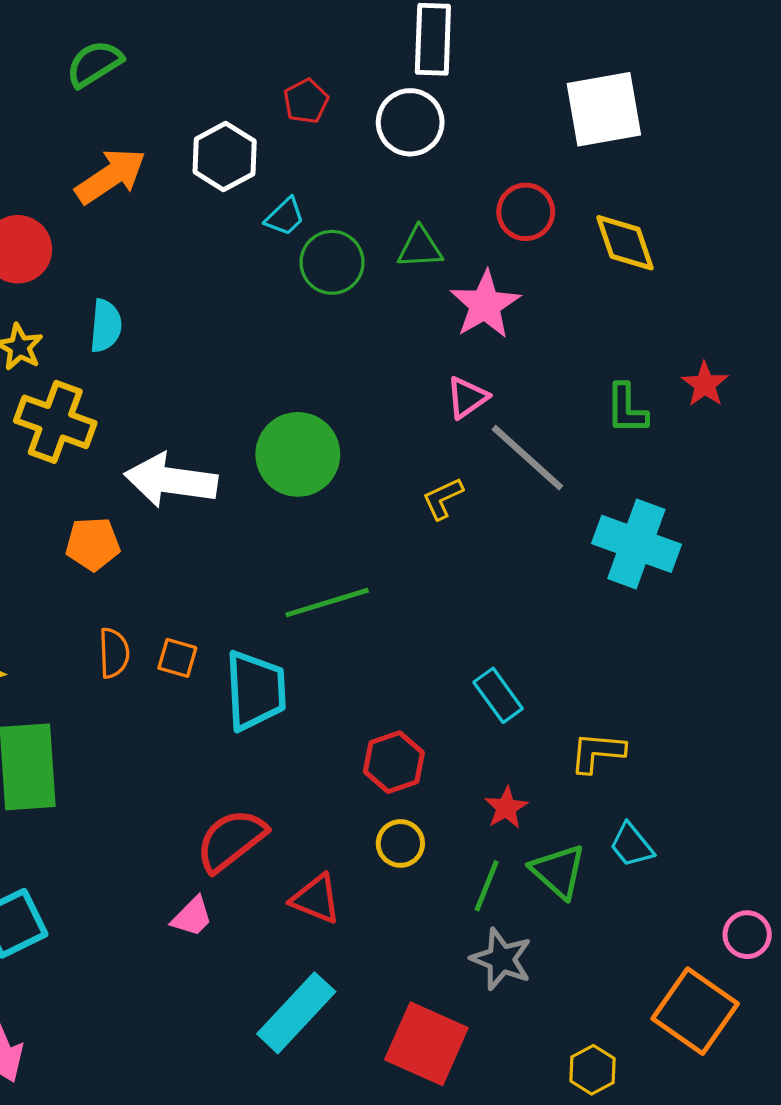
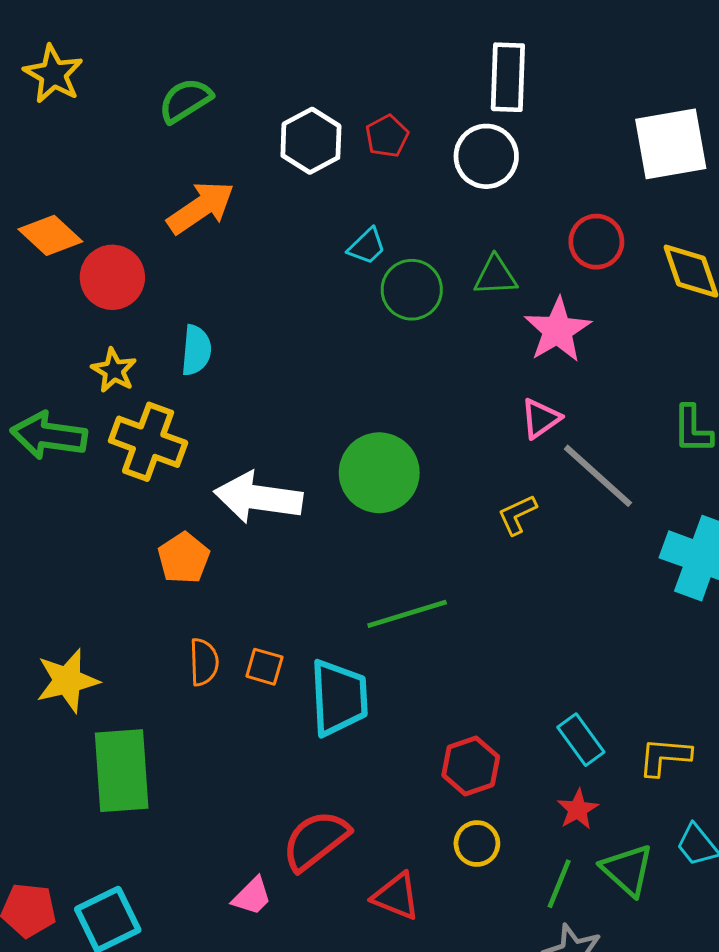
white hexagon: (225, 156) -> (311, 141), moved
orange pentagon: (93, 544) -> (184, 558), turned -30
cyan rectangle: (498, 695) -> (581, 740), moved
pink trapezoid: (192, 917) -> (252, 896), moved

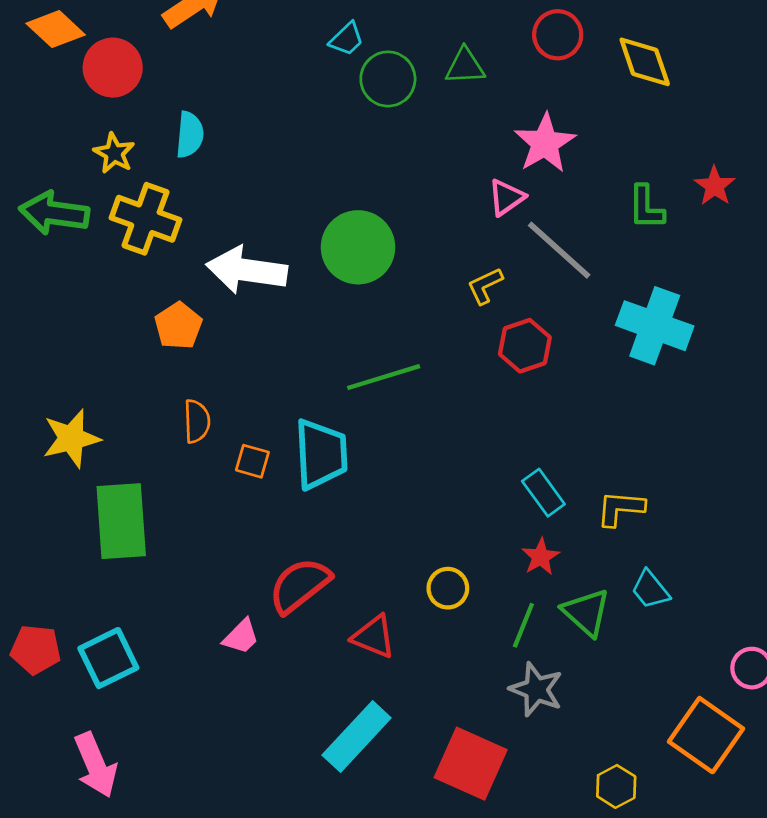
pink star: (558, 330) -> (545, 143), moved
orange square: (264, 667) -> (252, 461), moved
red hexagon: (471, 766) -> (525, 346), moved

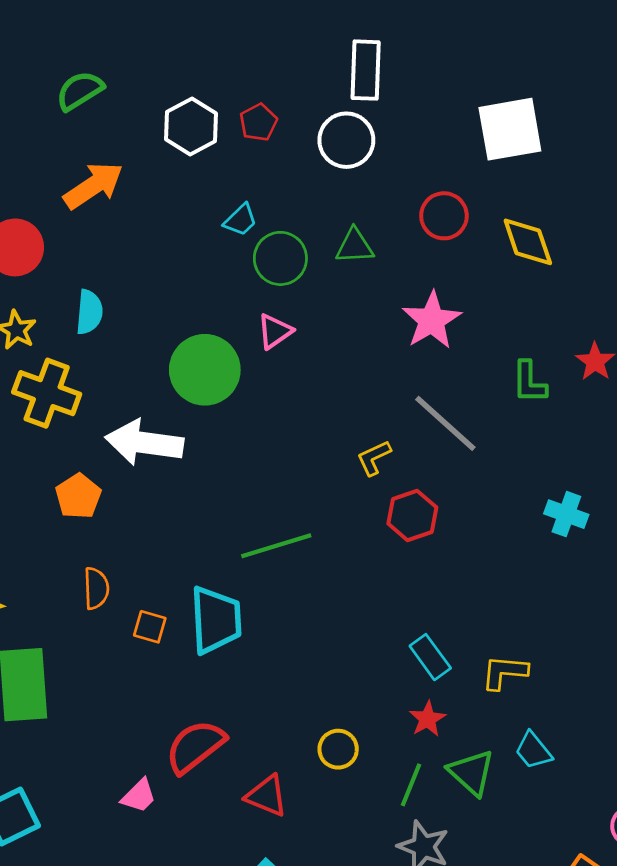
pink triangle: (506, 197) -> (275, 331), moved
green circle: (358, 247) -> (205, 370), moved
cyan cross: (655, 326) -> (566, 514), moved, size x0.6

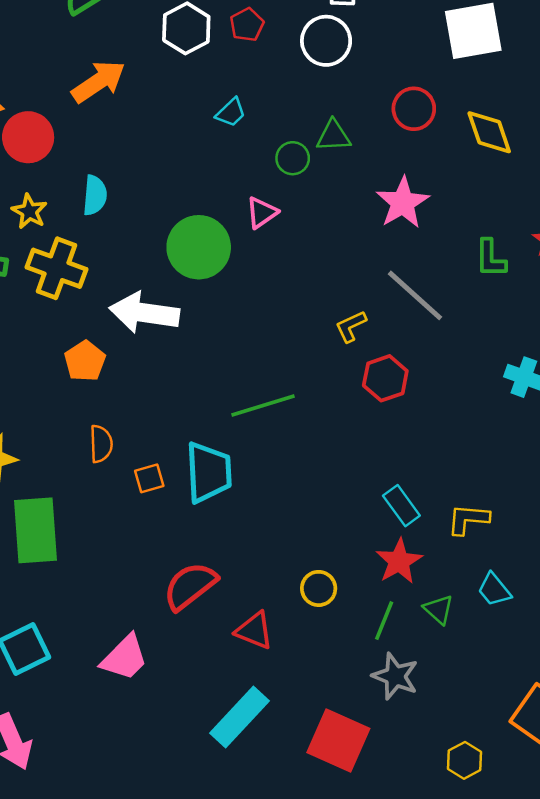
green circle: (280, 258) -> (293, 158), moved, size x0.7
orange square: (150, 627) -> (149, 478), turned -32
red star: (427, 719) -> (399, 561), size x1.4
green triangle: (471, 773) -> (439, 609), size x0.7
pink trapezoid: (139, 796) -> (125, 658), moved, size x1.5

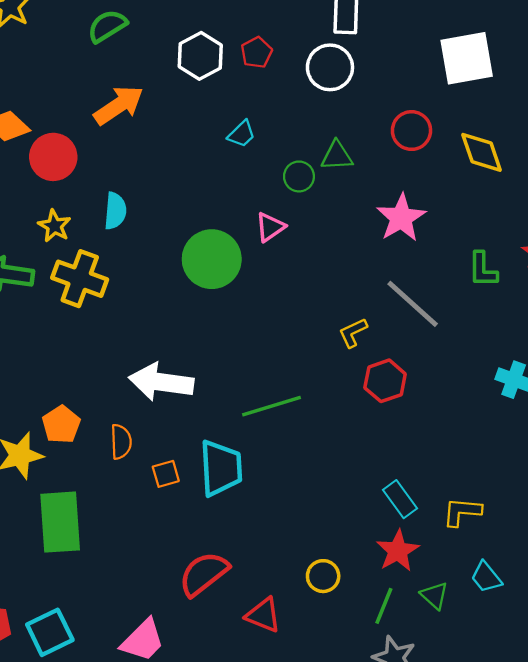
white arrow: (144, 313) -> (161, 382), moved
orange pentagon: (85, 361) -> (61, 424), moved

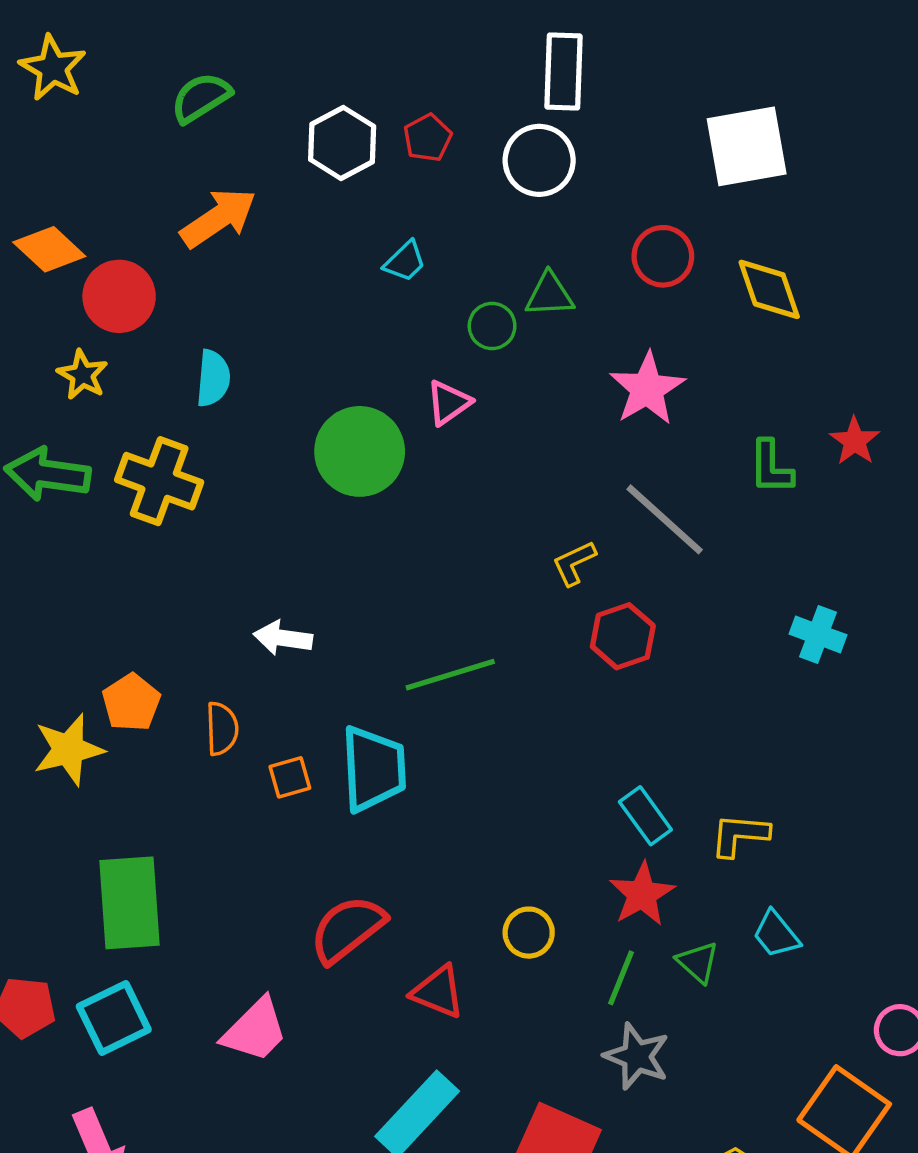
yellow star: (54, 226) -> (82, 375), moved
white arrow: (161, 382) -> (283, 638), size x0.6
green rectangle: (60, 522) -> (130, 903), moved

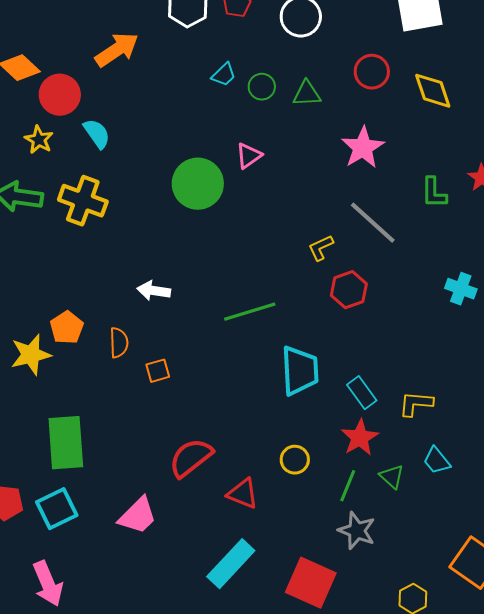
green circle: (492, 326) -> (262, 87), moved
cyan semicircle: (213, 378) -> (97, 134), moved, turned -40
cyan trapezoid: (374, 769) -> (300, 371), moved

